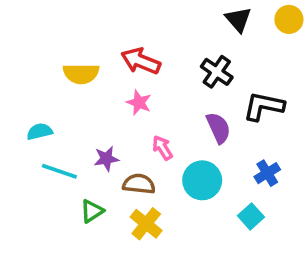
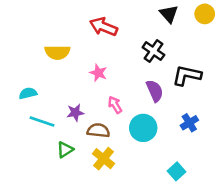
red arrow: (141, 61) -> (103, 27), moved
cyan square: (251, 216) -> (177, 171), moved

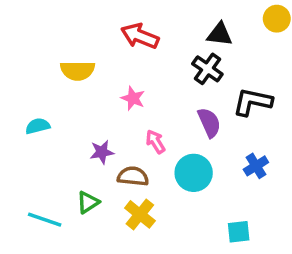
black triangle: (169, 14) -> (220, 34), moved, turned -42
cyan line: (42, 121) -> (45, 220), moved
cyan square: (177, 171) -> (239, 232), turned 36

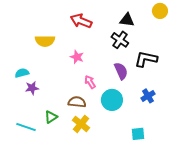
purple star: (102, 152) -> (32, 88), moved

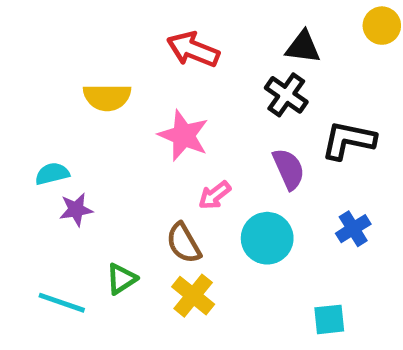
pink star: (77, 57) -> (184, 135), size x1.5
pink arrow: (90, 82) -> (215, 195), turned -96
brown semicircle: (77, 102) -> (184, 243), turned -126

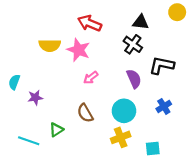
pink star: (184, 135) -> (79, 50), moved
cyan semicircle: (52, 174) -> (14, 82), moved, turned -56
pink arrow: (215, 195) -> (91, 78), moved
yellow cross: (193, 296) -> (121, 137), moved, turned 30

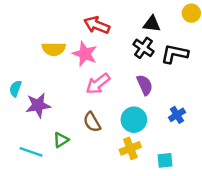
black L-shape: (162, 65) -> (175, 54), moved
pink arrow: (91, 78) -> (98, 84), size x1.5
purple star: (35, 98) -> (38, 105), size x1.5

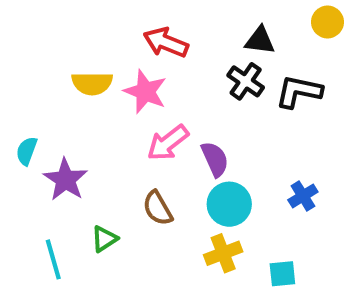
purple semicircle: (145, 85) -> (215, 159), moved
purple star: (38, 105) -> (66, 180), turned -30
cyan line: (31, 152) -> (53, 259), turned 55

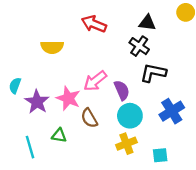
pink star: (145, 92) -> (68, 98), moved
black L-shape: (299, 92) -> (153, 73), moved
blue cross: (303, 196) -> (172, 111), size x1.5
green triangle: (104, 239) -> (59, 135), turned 42

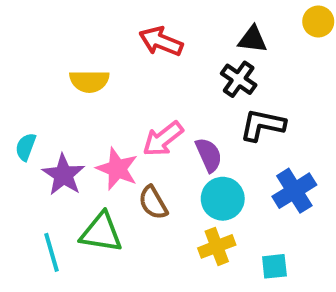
green triangle: (59, 135) -> (101, 233), size x1.6

